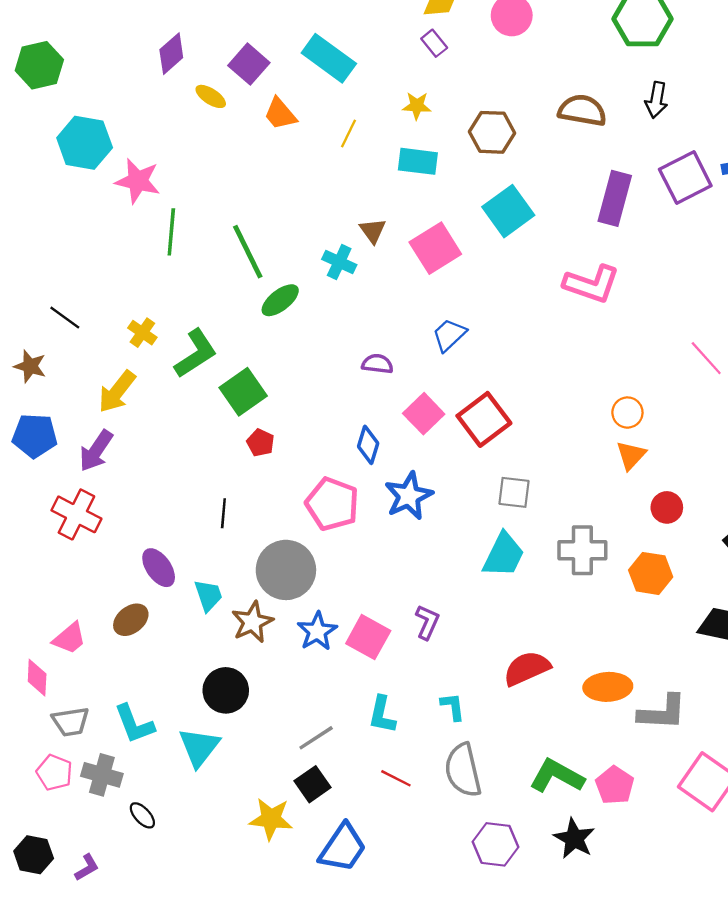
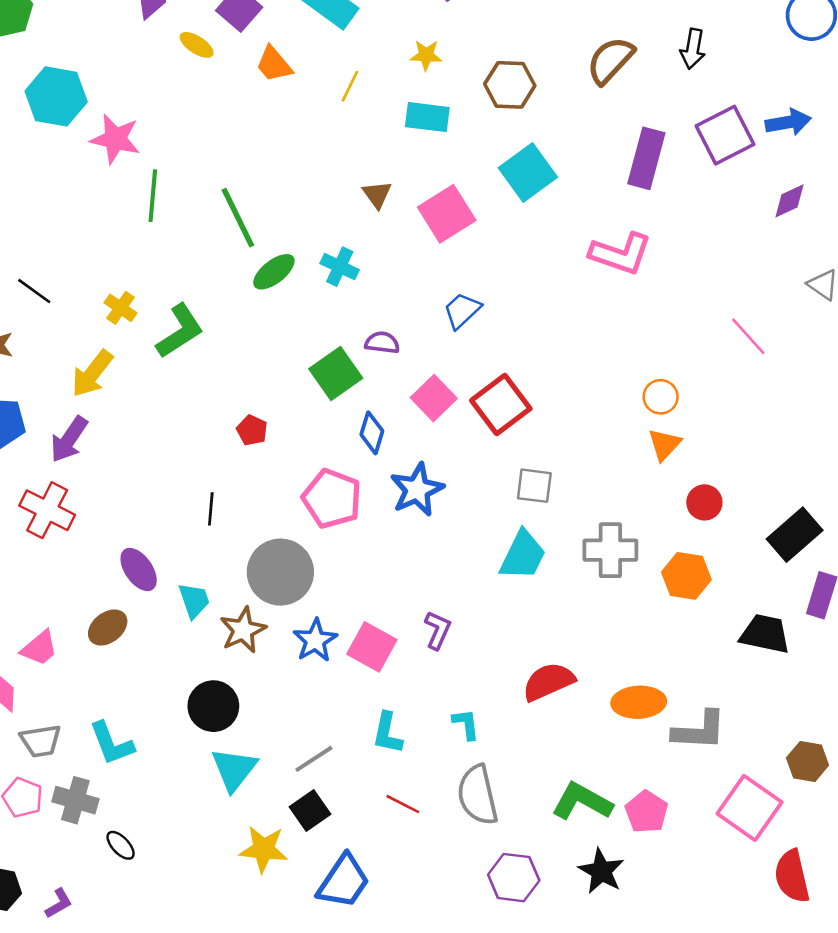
brown semicircle: (582, 110) -> (610, 60), turned -57
cyan cross: (339, 262) -> (340, 267), moved
green square: (243, 392) -> (336, 374), moved
cyan triangle: (199, 747) -> (234, 769), moved

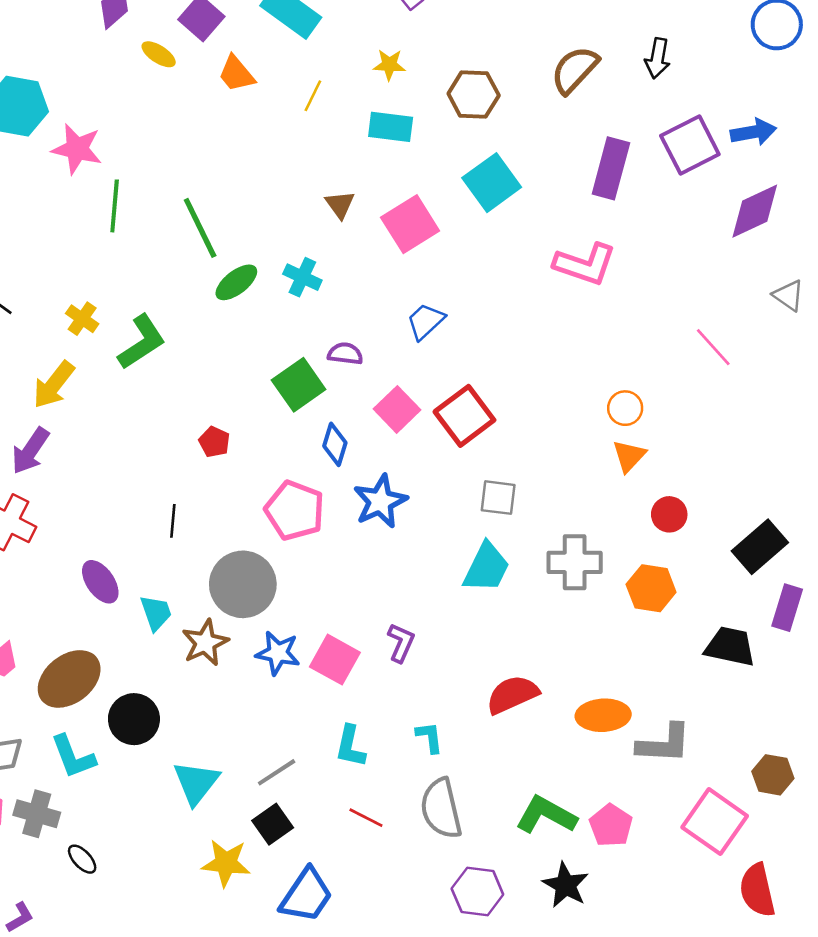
purple diamond: (789, 201) -> (755, 211), size x1.6
brown ellipse: (108, 627) -> (69, 679), moved, size x1.6
blue star: (315, 640) -> (278, 653), turned -30
black circle: (213, 706) -> (134, 719), moved

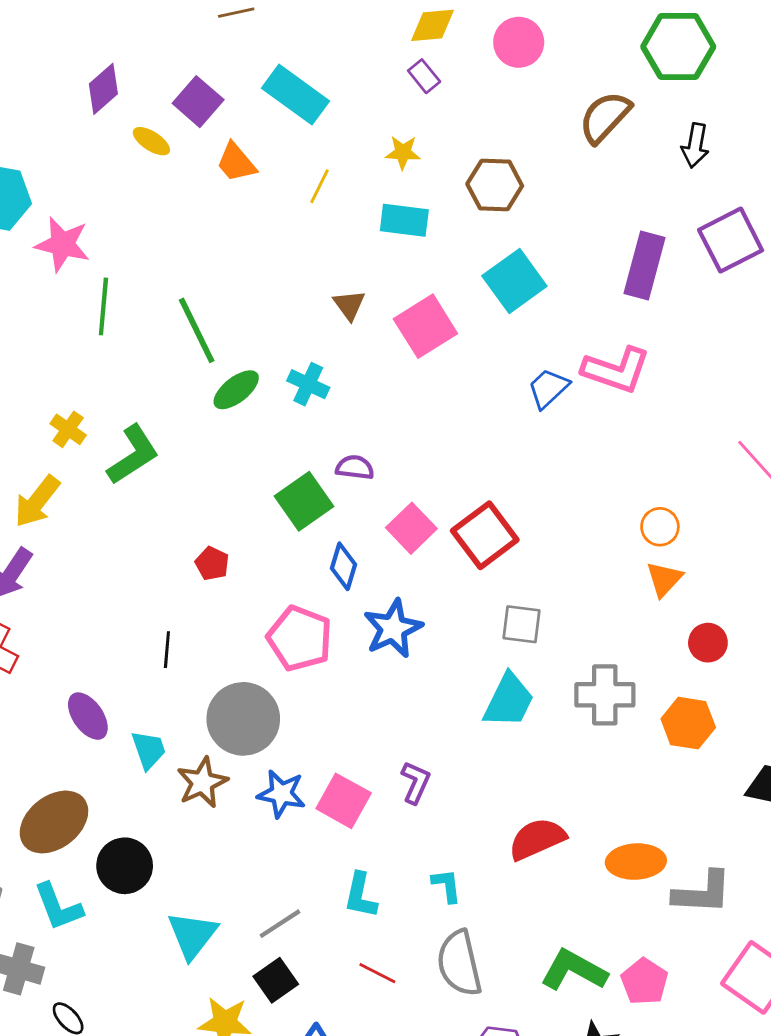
brown semicircle: (575, 70) -> (605, 117), moved
blue trapezoid: (426, 321) -> (548, 388), moved

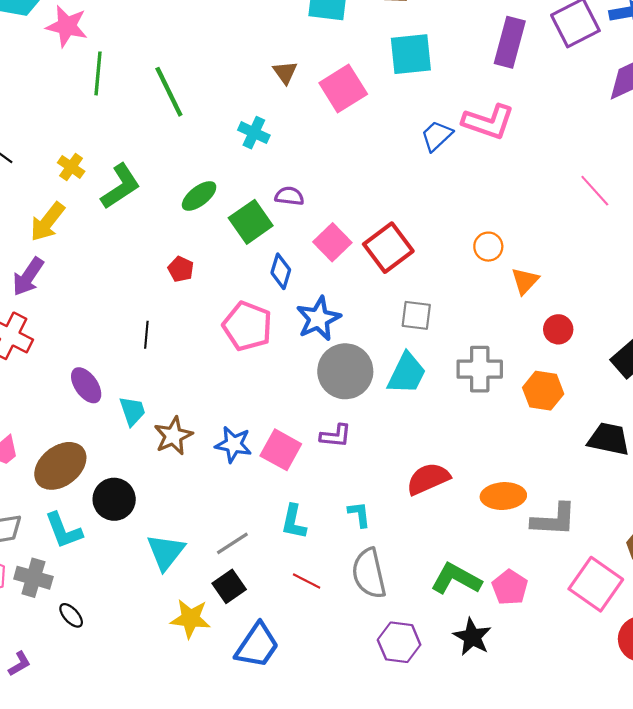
cyan square: (514, 281) -> (411, 54), turned 30
green ellipse: (236, 390) -> (199, 196), moved
orange circle: (660, 527) -> (488, 247), moved
gray circle: (243, 719) -> (345, 371), moved
purple L-shape: (416, 782) -> (336, 436), turned 72

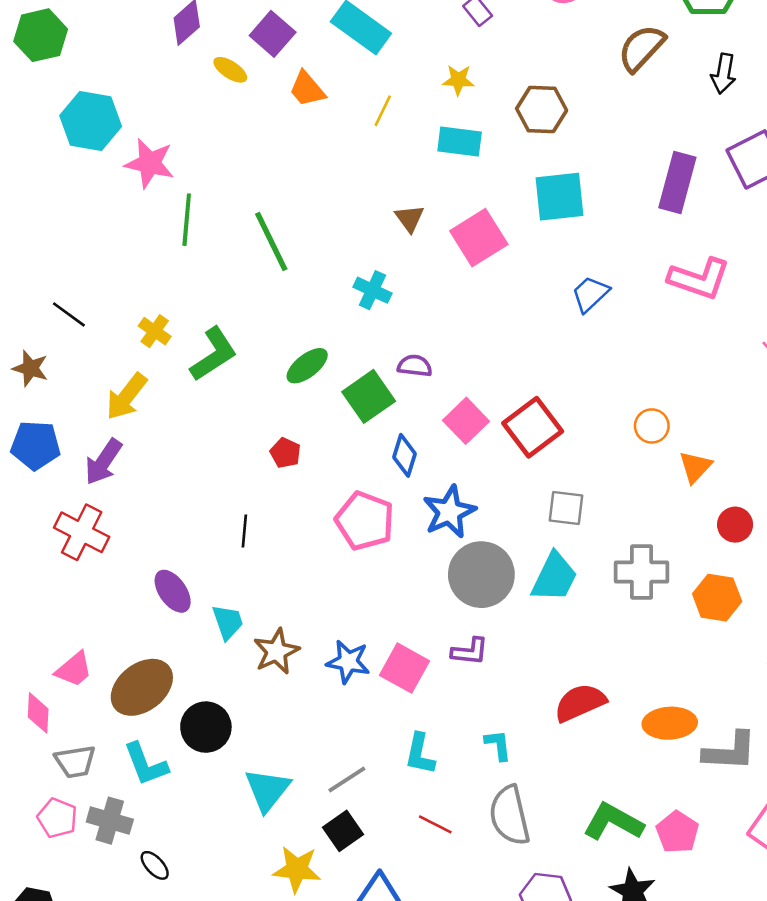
pink L-shape: (488, 122) -> (699, 279), moved

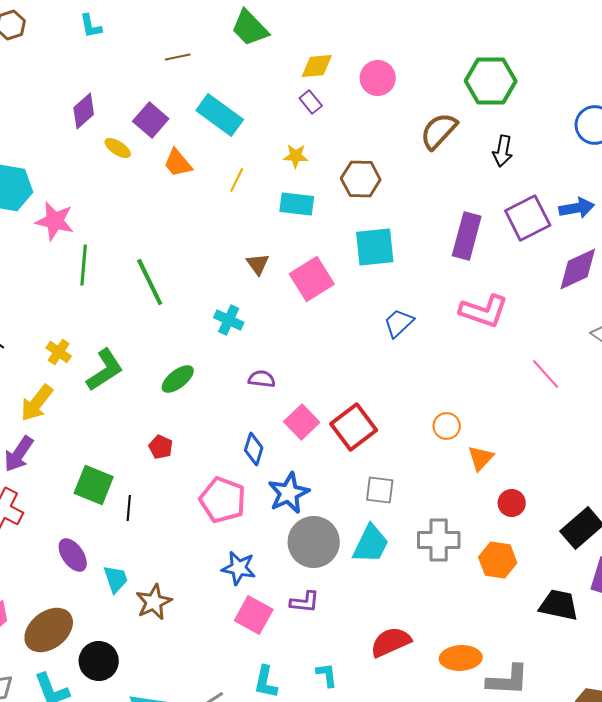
green square: (369, 396) -> (94, 485), moved, turned -33
blue star: (348, 662) -> (239, 568), moved

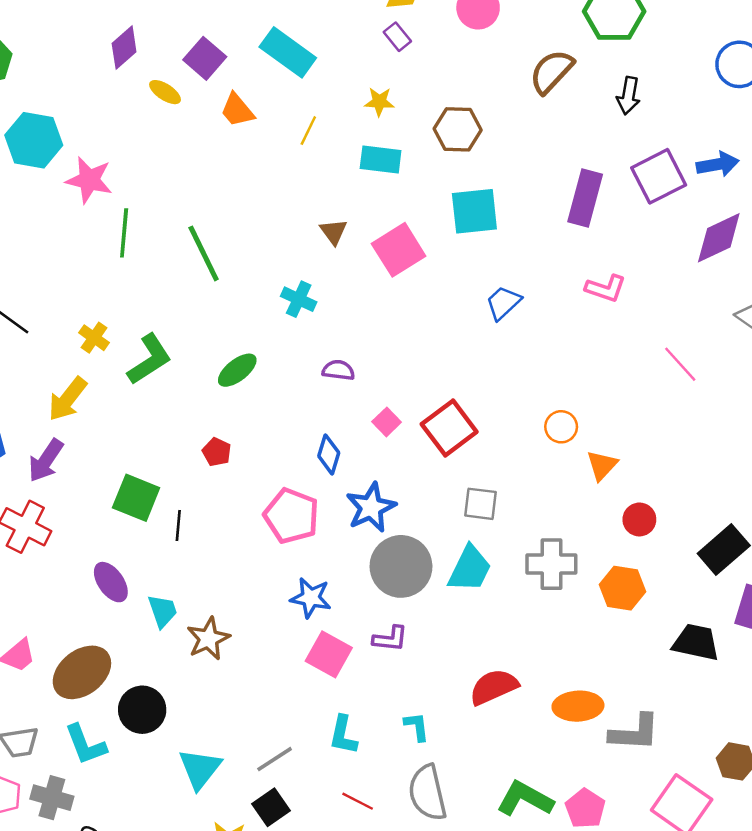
pink L-shape: (484, 311) -> (606, 288), size x0.7
pink square: (302, 422) -> (387, 422), size x0.7

